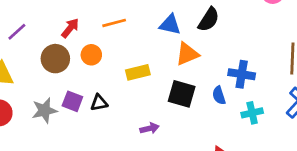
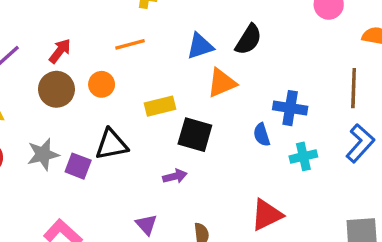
blue triangle: (170, 25) -> (200, 46), turned -30
red arrow: (70, 28) -> (60, 51), moved
black square: (182, 94) -> (195, 135), moved
purple square: (72, 101) -> (78, 166), moved
black triangle: (99, 103) -> (111, 144), size x1.5

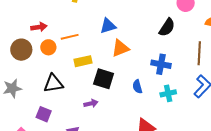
black semicircle: (249, 40) -> (167, 27), moved
orange line: (130, 44) -> (70, 37), moved
red arrow: (60, 51) -> (39, 27), moved, turned 42
blue semicircle: (262, 135) -> (137, 87), moved
purple square: (78, 166) -> (44, 114), moved

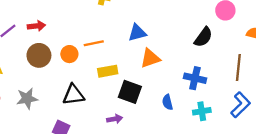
red arrow: (39, 27) -> (36, 26), moved

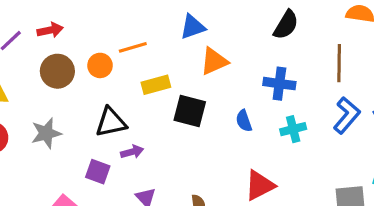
purple arrow: (115, 119) -> (132, 152), moved

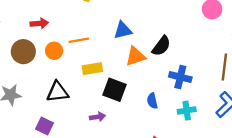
black semicircle: (286, 25) -> (161, 46), moved
red arrow: (50, 30) -> (39, 23), moved
purple arrow: (132, 152) -> (98, 117), moved

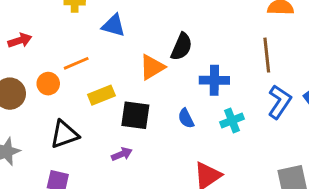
red arrow: (39, 23) -> (20, 40), moved
blue triangle: (123, 30) -> (114, 26), moved, turned 42

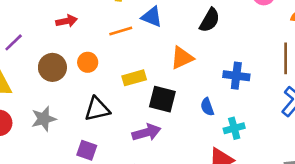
black semicircle: (182, 47) -> (210, 20), moved
orange line: (76, 63) -> (121, 31), moved
cyan cross: (232, 121) -> (234, 128), moved
purple arrow: (122, 154) -> (146, 132), size x1.5

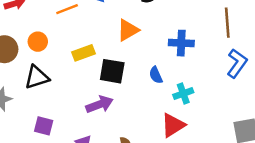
black triangle: (97, 109) -> (37, 77), moved

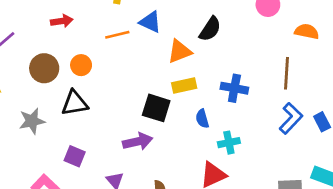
orange triangle: (128, 30) -> (180, 51), moved
yellow rectangle: (83, 53) -> (184, 86), moved

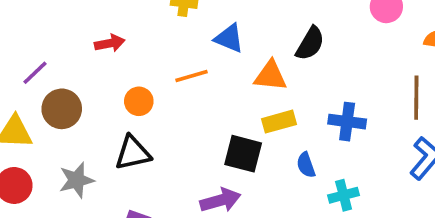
orange line: (117, 35) -> (191, 76), moved
orange triangle: (180, 51) -> (271, 76), turned 30
brown circle: (44, 68) -> (62, 109), moved

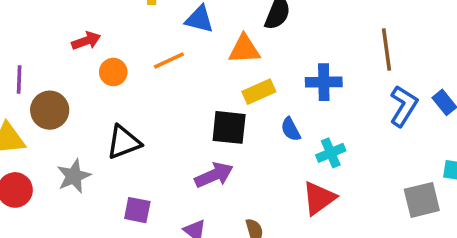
purple line: (35, 73) -> (19, 79), turned -36
orange circle: (139, 101) -> (113, 72), moved

